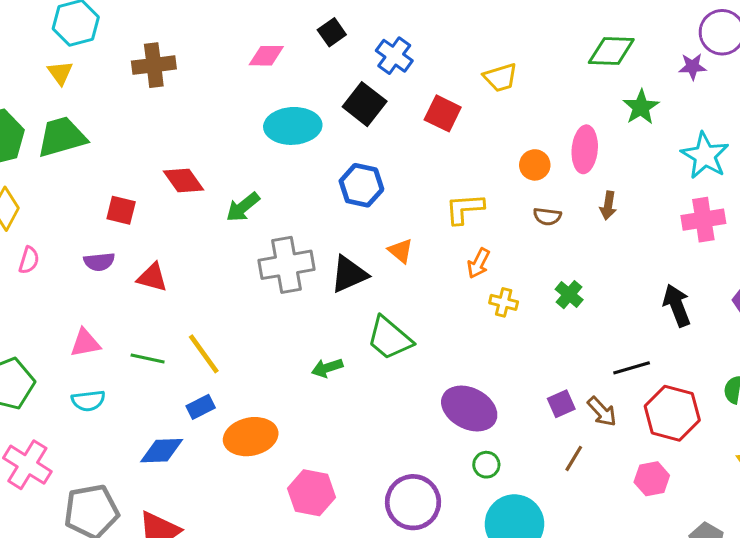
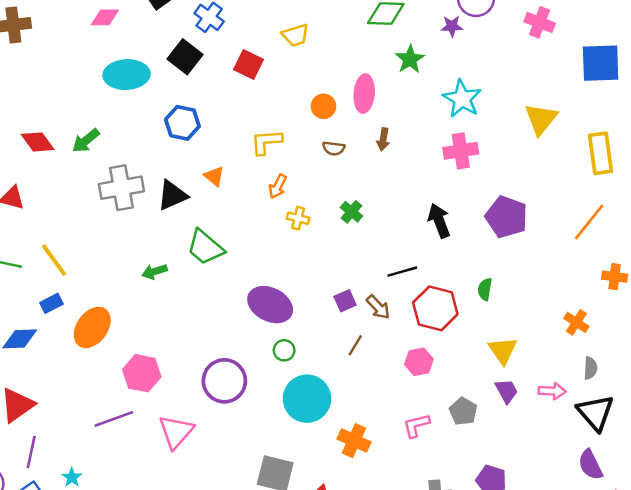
red diamond: (183, 181) -> (38, 142), moved
orange ellipse: (251, 437) -> (92, 327), turned -42

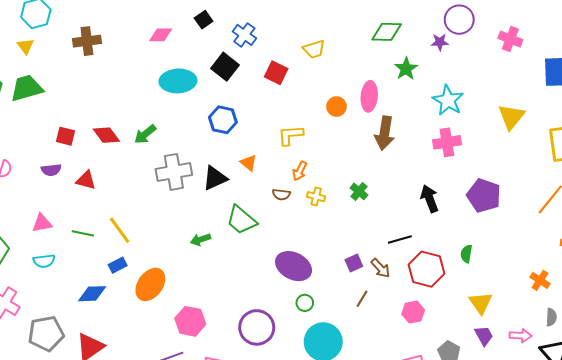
brown arrow: (383, 139) -> (385, 133), size x1.8
brown semicircle: (334, 148) -> (281, 194), moved

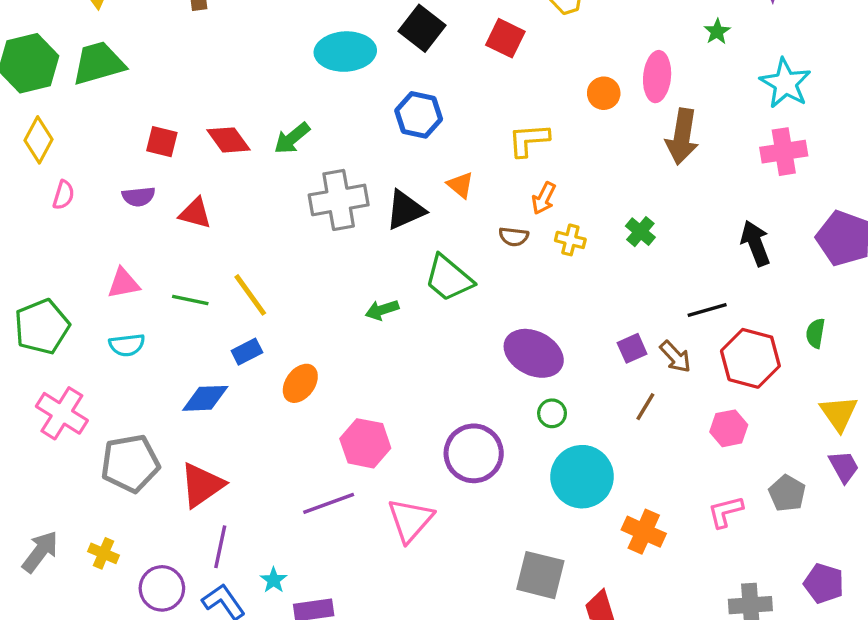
green star: (406, 69) -> (717, 32), size x0.7
orange ellipse: (150, 284) -> (300, 383), size x0.7

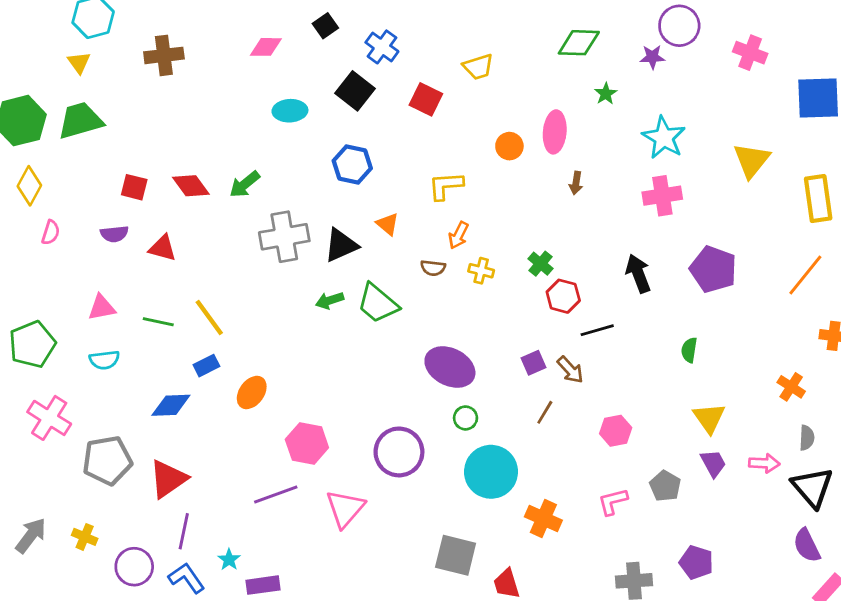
cyan ellipse: (345, 52) -> (290, 111), size x0.7
brown arrow: (682, 137) -> (576, 183), size x0.5
green arrow: (382, 310) -> (330, 300), moved
red hexagon: (750, 358) -> (563, 296), moved, size x0.7

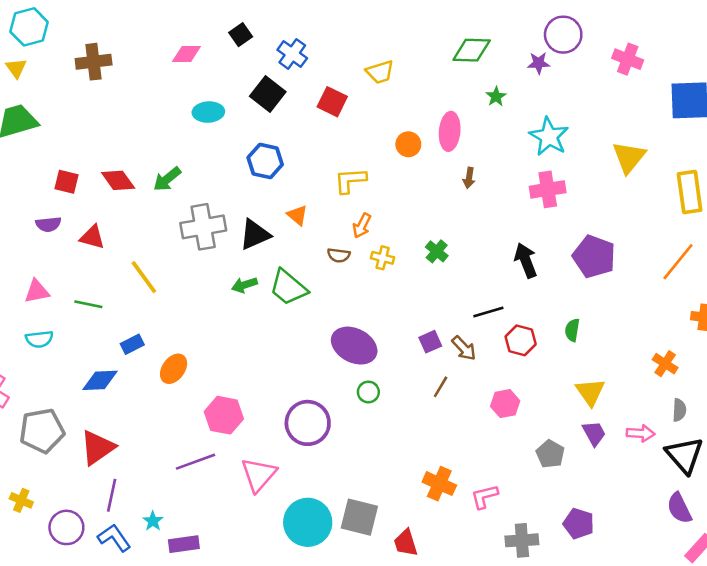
red hexagon: (563, 296) -> (521, 340), moved
yellow line: (209, 317) -> (144, 277), moved
cyan circle: (491, 472) -> (308, 522), moved
pink L-shape: (613, 502) -> (484, 497), moved

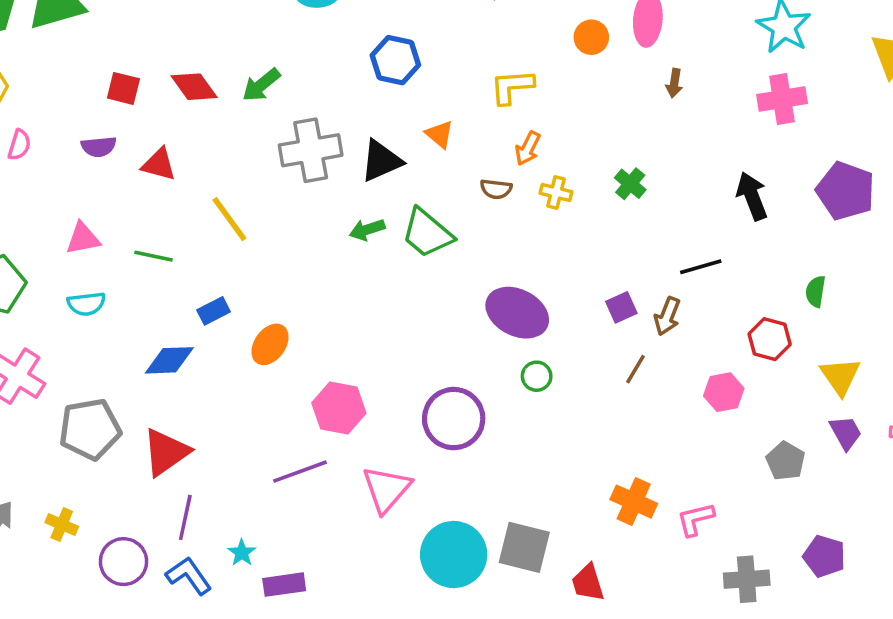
red hexagon: (521, 340) -> (770, 339), moved
brown arrow: (464, 348) -> (667, 316), turned 64

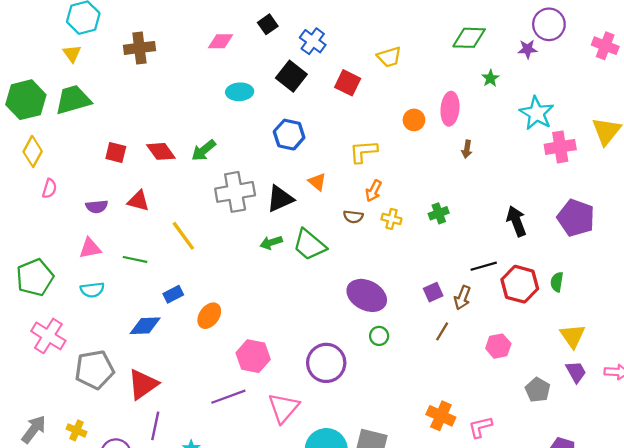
pink cross: (782, 99) -> (560, 147), moved
purple semicircle: (99, 147) -> (97, 207), moved
green cross: (630, 184) -> (439, 213), turned 30
red hexagon: (770, 339) -> (520, 284), moved, size x1.4

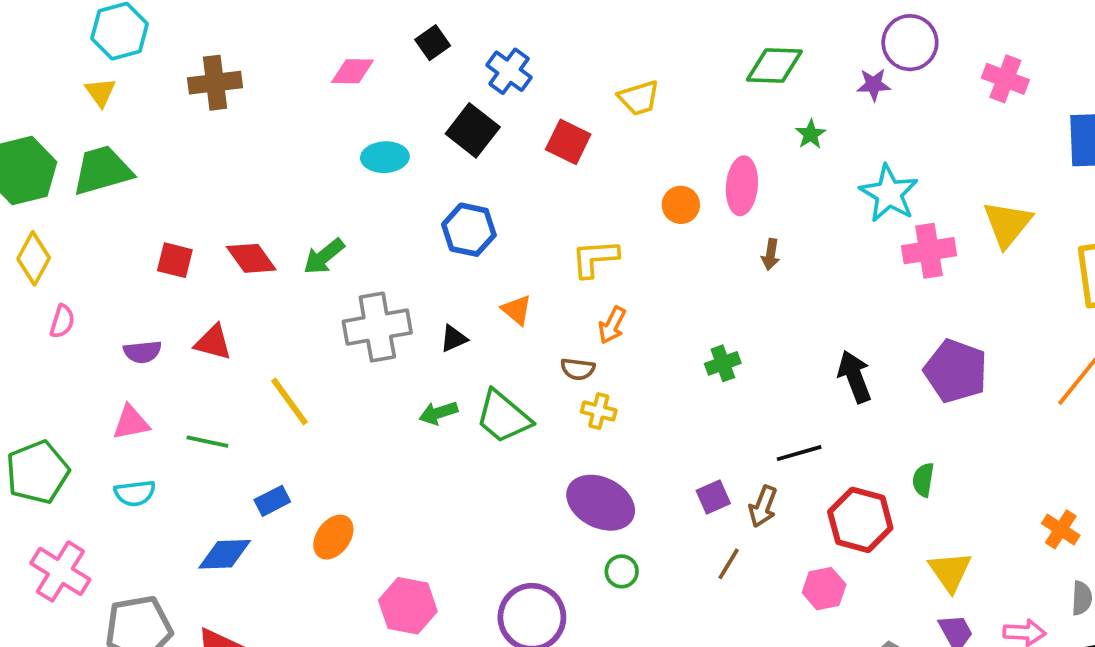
black triangle: (280, 199) -> (454, 339), size x0.6
yellow cross: (391, 219) -> (599, 411), moved
red hexagon: (520, 284) -> (860, 520), moved

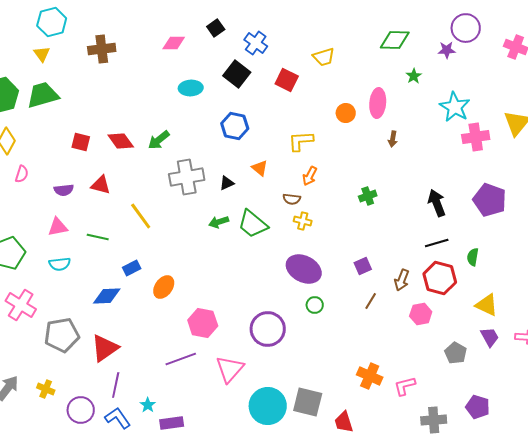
black line: (799, 453) -> (437, 243), moved
brown arrow: (763, 507) -> (402, 280), moved
yellow triangle: (950, 571) -> (487, 305), turned -30

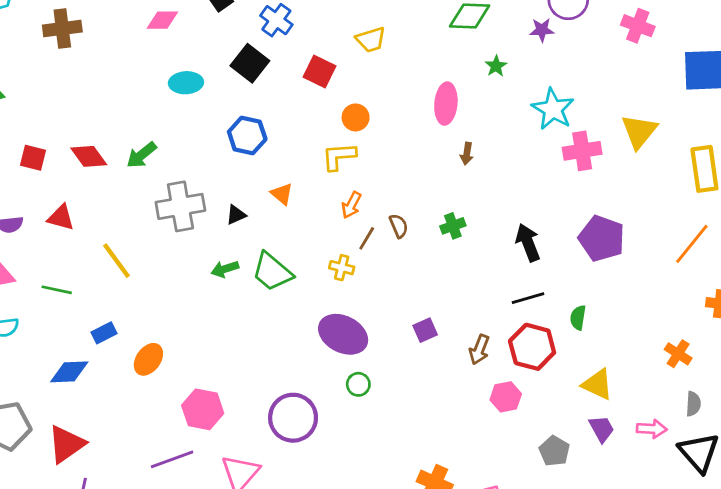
orange circle: (346, 113) -> (356, 117), moved
green cross: (368, 196) -> (453, 226), moved
brown semicircle: (292, 199) -> (399, 226), moved, turned -120
brown line: (371, 301) -> (367, 238), moved

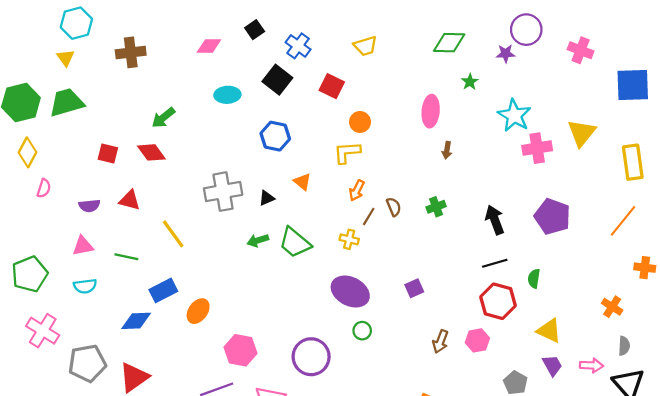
yellow trapezoid: (371, 40) -> (365, 46), moved
green arrow: (142, 155) -> (163, 118), moved
blue rectangle: (104, 333) -> (163, 290), size x1.4
brown arrow: (479, 350) -> (440, 341), moved

